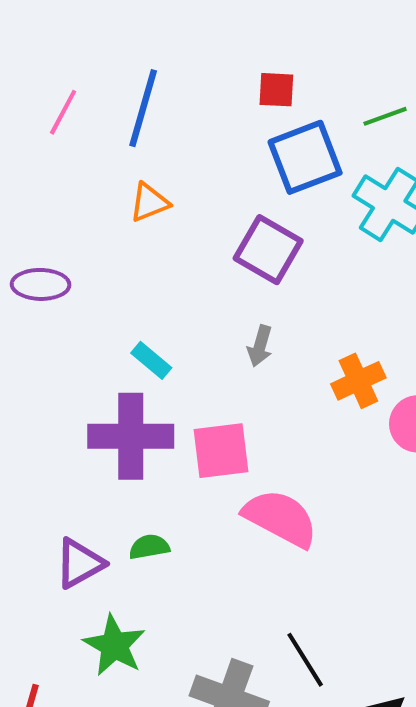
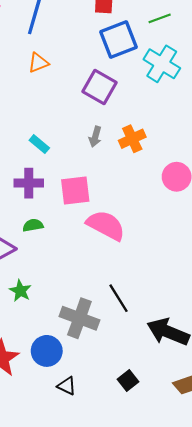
orange cross: (358, 381) -> (132, 139), moved
purple cross: (131, 436) -> (29, 183), size x0.7
green semicircle: (149, 547) -> (33, 225), moved
green star: (114, 645) -> (20, 291), size x0.7

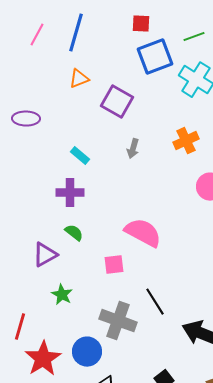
purple square: (99, 87) -> (117, 102), moved
orange cross: (132, 139) -> (186, 141), moved
pink square: (75, 190) -> (114, 265), moved, size x0.7
green semicircle: (33, 225) -> (74, 233), turned 48

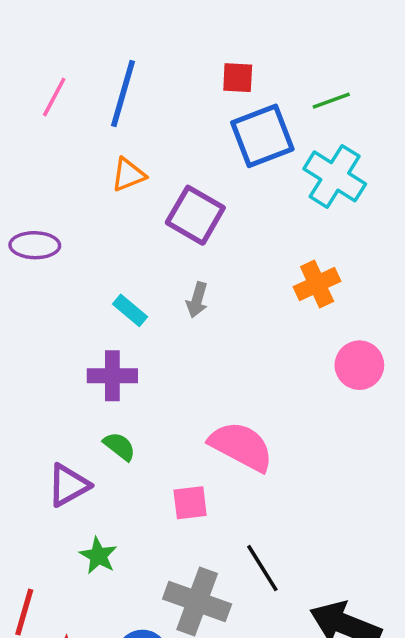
gray arrow: (133, 149) -> (197, 300), moved

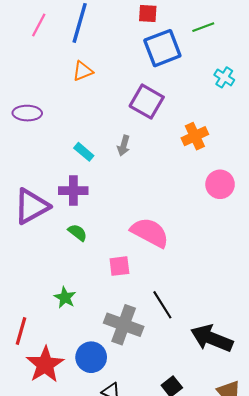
cyan cross: (335, 176) -> (224, 77), moved, size x0.6
purple square: (195, 215) -> (147, 102), moved
purple triangle: (68, 485) -> (31, 206), moved, size x1.4

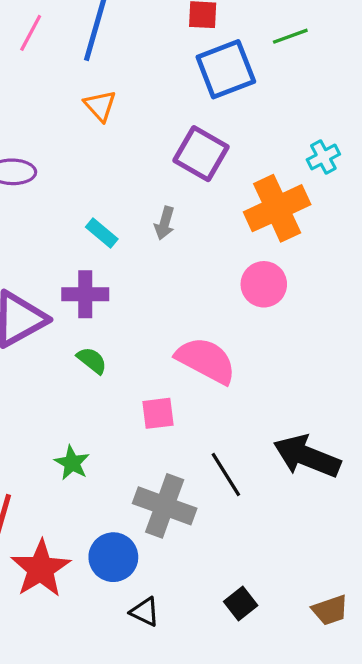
orange triangle: (83, 71) -> (100, 106), turned -50
cyan cross: (224, 77) -> (323, 157), moved, turned 30
orange cross: (195, 136) -> (277, 208), size x1.5
pink circle: (220, 184) -> (264, 284), moved
black arrow: (212, 338) -> (307, 456), moved

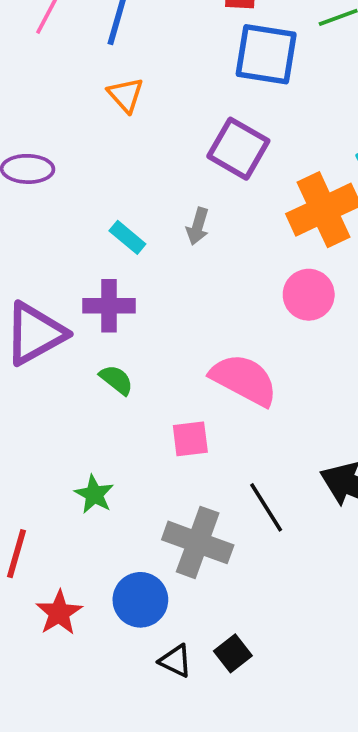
blue square: (226, 69) -> (266, 54), turned 30
red star: (41, 569) -> (59, 613), size x0.7
black square: (241, 603) -> (233, 653), moved

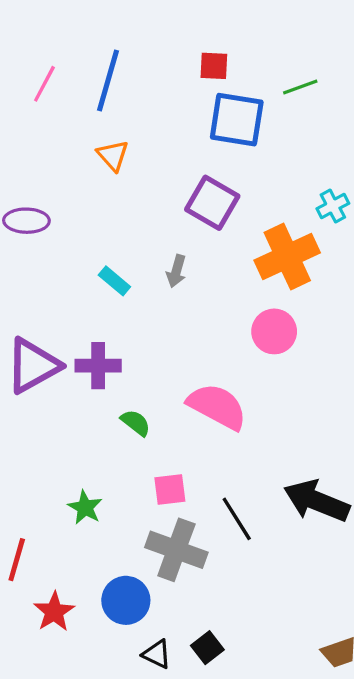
purple cross: (109, 306) -> (98, 366), moved
green semicircle: (116, 380) -> (136, 423), moved
pink square: (190, 439) -> (170, 490), moved

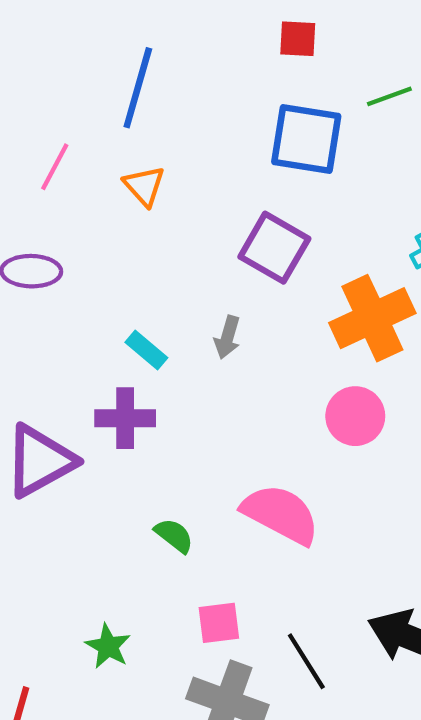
red square: (214, 66) -> (298, 39), moved
pink line: (44, 84) -> (55, 167), moved
purple cross: (98, 366) -> (125, 418), moved

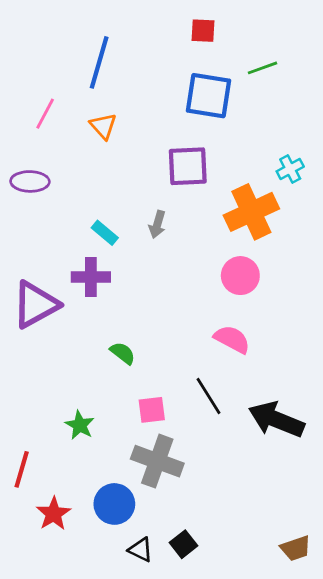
purple square: (274, 248) -> (188, 166), turned -33
pink semicircle: (281, 514) -> (232, 339), moved, size x0.7
black line: (306, 661) -> (208, 396), moved

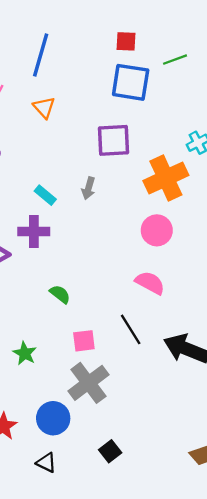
red square: (203, 31) -> (126, 41), moved
gray cross: (157, 461) -> (88, 383), turned 33
black triangle: (141, 550) -> (46, 463), moved

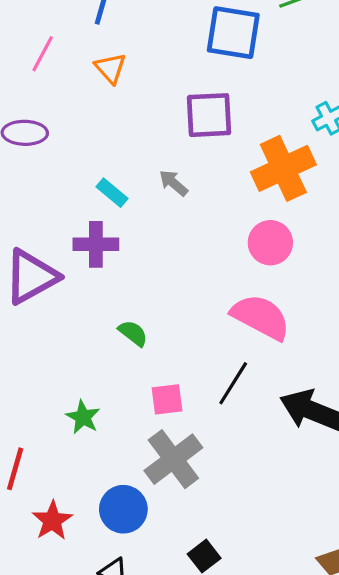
gray arrow: (88, 188) -> (173, 183), turned 115
pink semicircle: (150, 283) -> (261, 317), size x1.4
black line: (131, 329) -> (233, 383), turned 64

